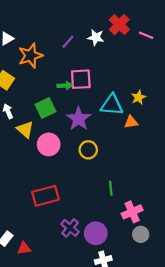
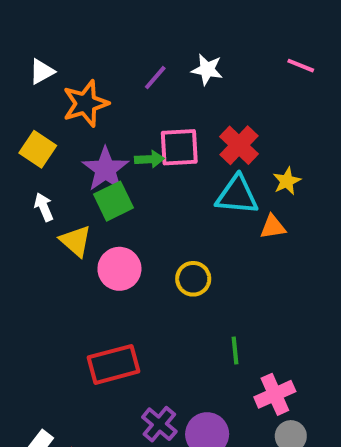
red cross: (119, 25) -> (239, 145), moved
purple star: (79, 119) -> (106, 169), moved

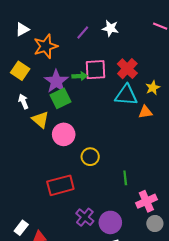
yellow circle: (193, 279) -> (90, 157), moved

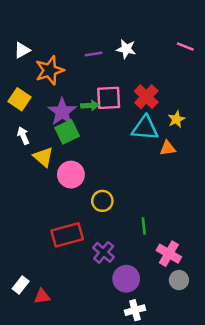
purple line: (83, 33) -> (94, 54), turned 40
pink cross: (146, 201) -> (169, 254), turned -36
purple cross: (85, 217) -> (104, 252), moved

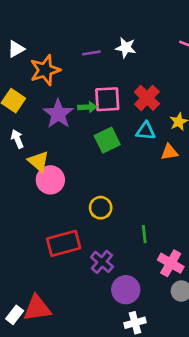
cyan triangle: (145, 128) -> (146, 131), size x0.7
green square: (67, 132) -> (107, 140), moved
pink circle: (71, 175) -> (50, 180), moved
white rectangle: (21, 285) -> (15, 315), moved
red triangle: (42, 296) -> (37, 308), size x1.6

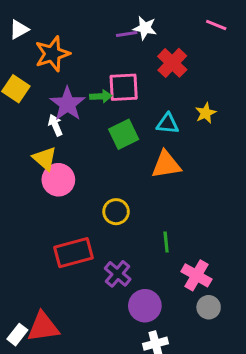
purple line: (91, 53) -> (127, 34), moved
red cross: (147, 98) -> (172, 63), moved
white arrow: (17, 139) -> (55, 125), moved
orange triangle: (169, 152) -> (166, 165), moved, size x1.5

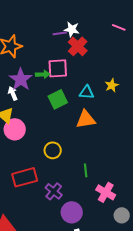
red cross: (172, 63) -> (78, 46), moved
gray circle: (209, 307) -> (122, 215), moved

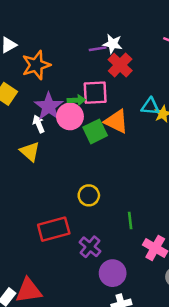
cyan triangle: (87, 92) -> (150, 106), moved
orange triangle: (86, 119) -> (116, 121), moved, turned 35
pink circle: (15, 129) -> (70, 116), moved

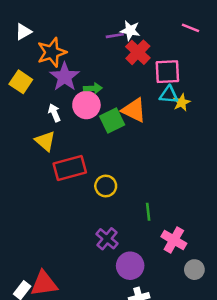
pink square: (95, 93) -> (167, 72), moved
purple star: (49, 106) -> (65, 77), moved
red rectangle: (54, 229) -> (70, 168), moved

